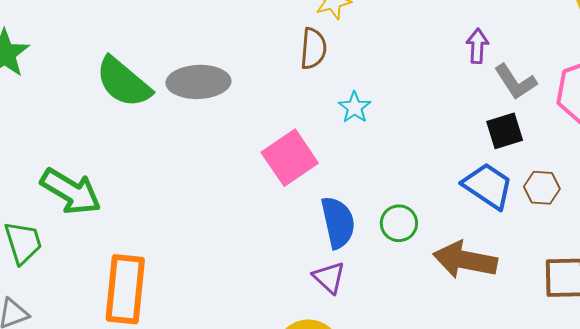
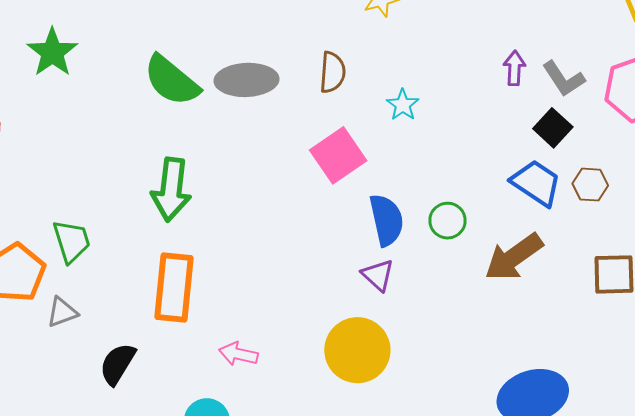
purple arrow: (477, 46) -> (514, 68), moved
brown semicircle: (313, 49) -> (332, 72), moved
black square: (505, 131) -> (553, 128), turned -30
green arrow: (71, 191) -> (171, 189), moved, turned 66
brown arrow: (465, 260) -> (514, 257), turned -46

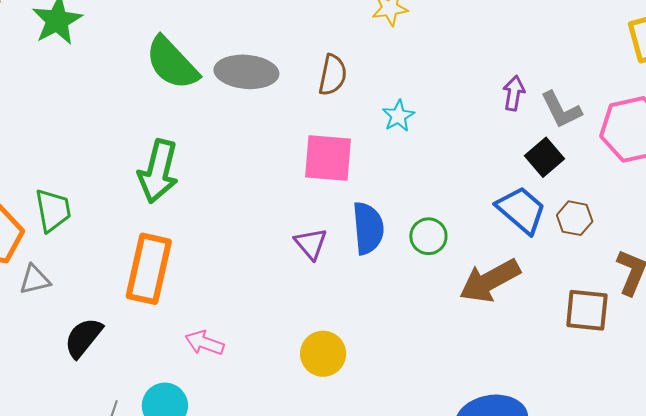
pink square: (338, 155) -> (328, 158), turned 32
purple triangle: (378, 275) -> (311, 244), moved
yellow circle: (357, 350) -> (323, 354), size x0.7

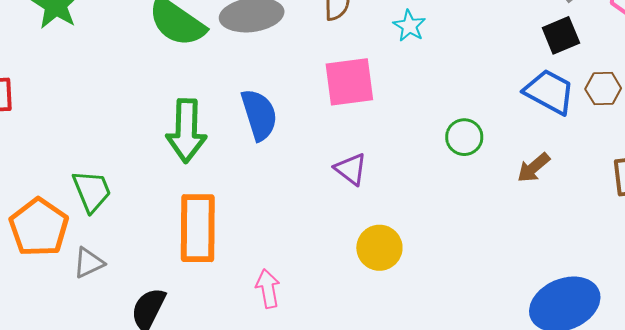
black square: (544, 157) -> (561, 35), turned 30
blue semicircle: (368, 228) -> (259, 115), moved
brown arrow: (490, 281) -> (533, 168), size x0.6
pink arrow: (205, 343) -> (268, 289), turned 72
yellow circle: (323, 354) -> (379, 248), moved

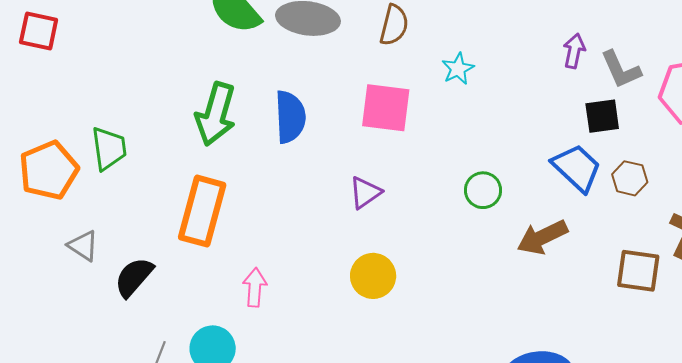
brown arrow: (533, 168) -> (542, 237), size x1.4
purple triangle: (351, 169) -> (365, 193), turned 33
gray triangle: (89, 263) -> (83, 246), moved, turned 44

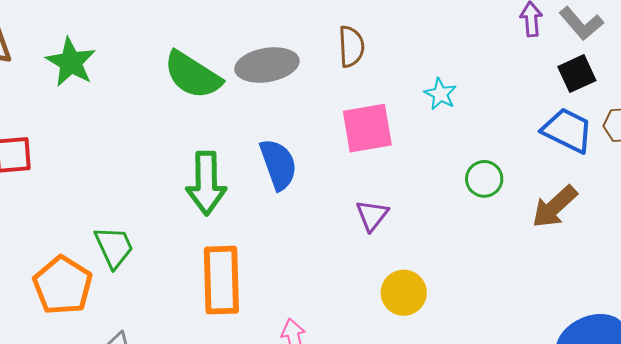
cyan star: (458, 69) -> (440, 94), moved

